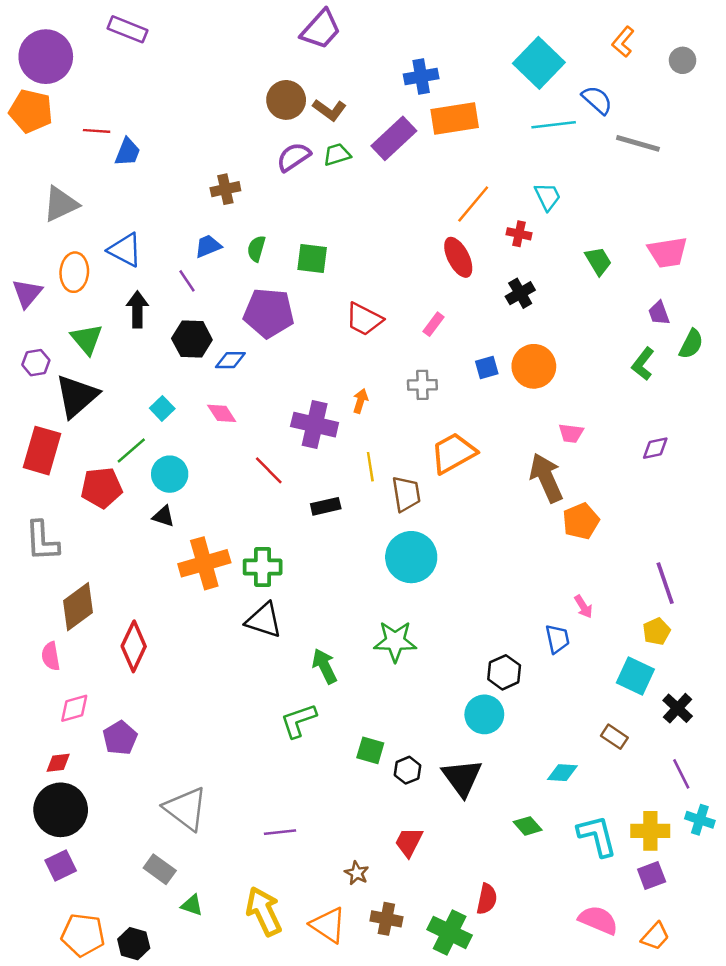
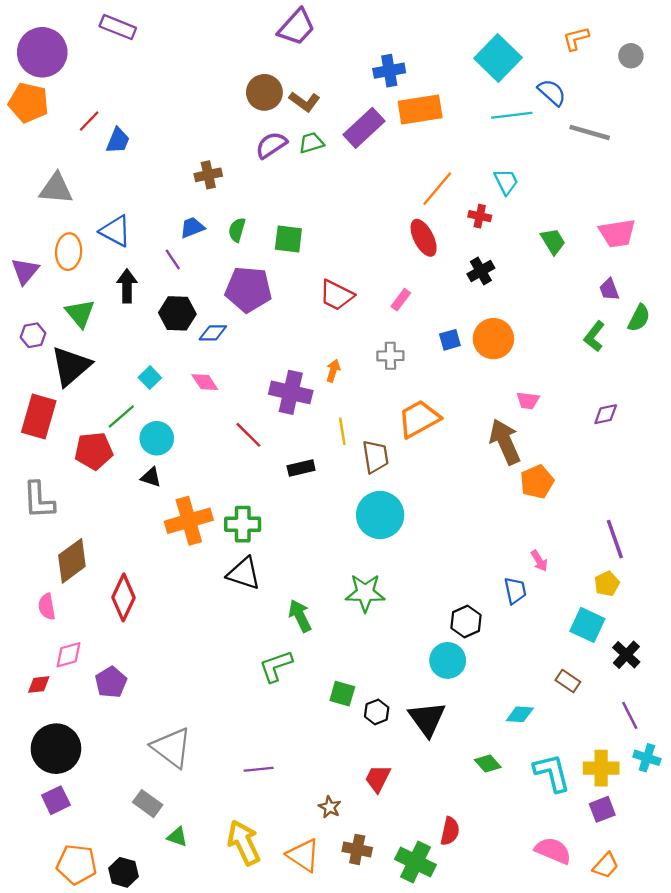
orange L-shape: (623, 42) -> (576, 39), turned 36
red line: (97, 131) -> (89, 121), turned -50
gray triangle: (61, 204) -> (56, 189), turned 30
red diamond: (58, 763) -> (39, 685), moved

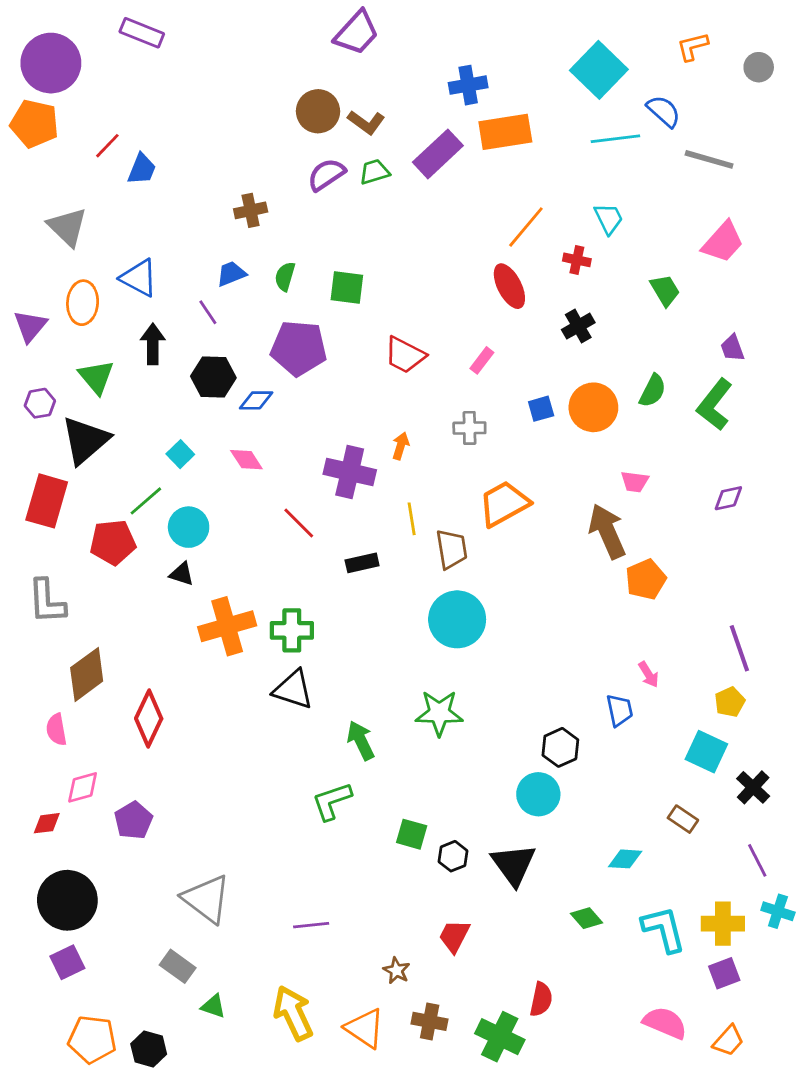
gray triangle: (56, 189) -> (67, 227), turned 39
pink trapezoid: (617, 233) -> (723, 242), moved, turned -39
green semicircle: (639, 318) -> (653, 391), moved
green L-shape: (594, 336) -> (715, 405), size x1.4

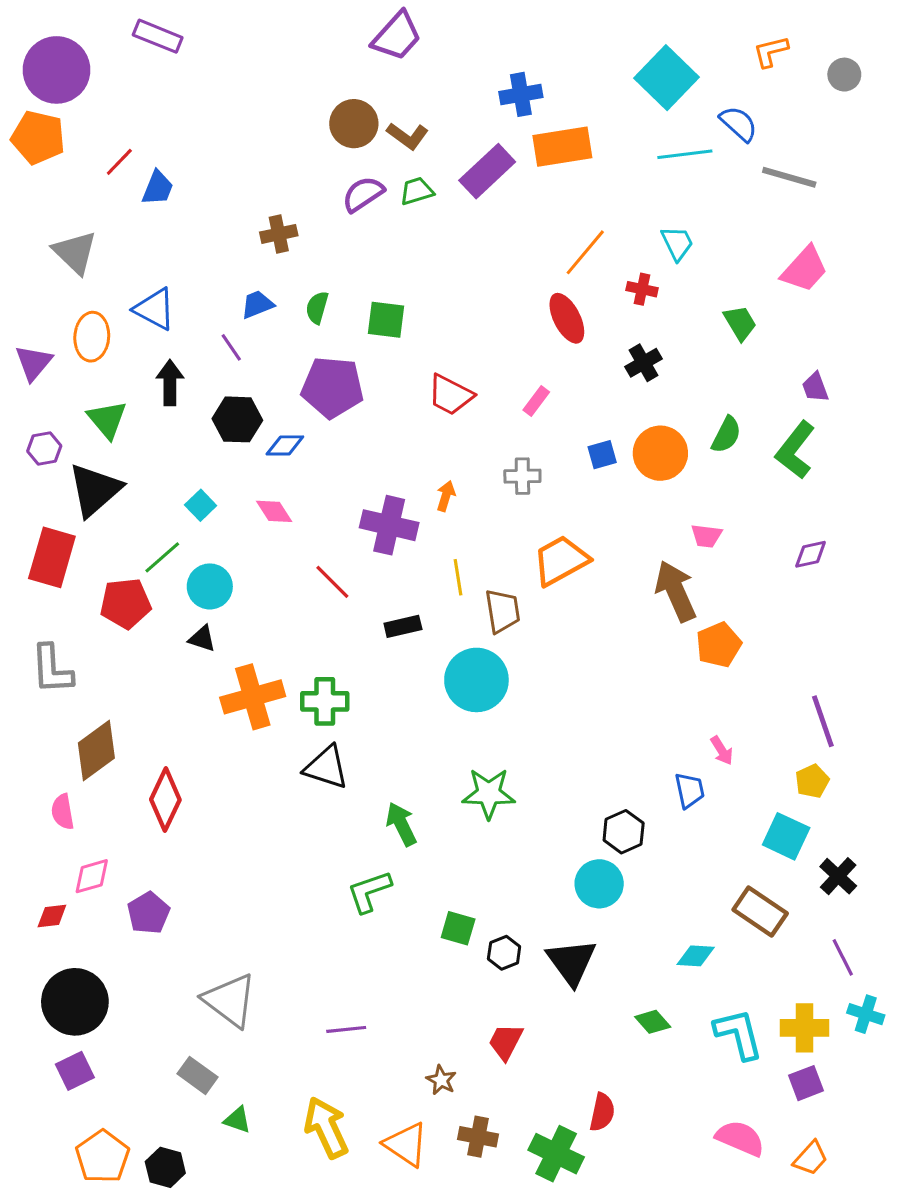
cyan circle: (457, 619) -> (476, 680), moved
brown rectangle: (683, 819) -> (760, 911), size x1.6
orange pentagon: (92, 1039) -> (102, 1157), turned 30

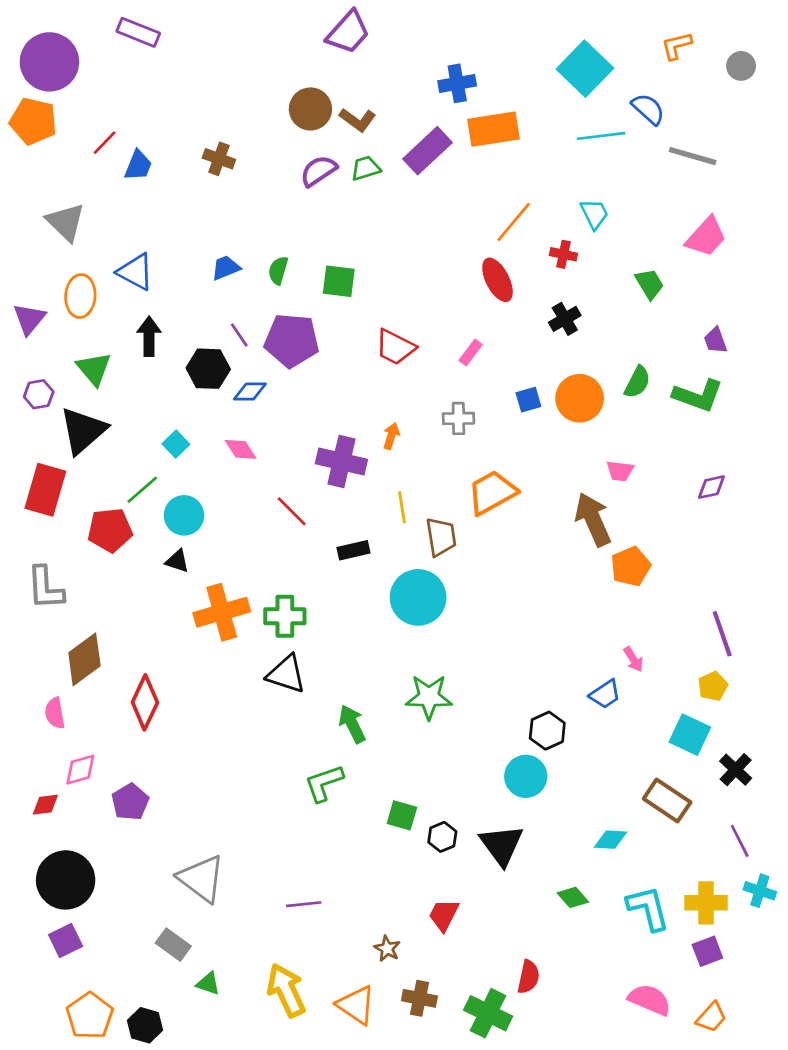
brown cross: (279, 234) -> (219, 159), moved, turned 32
purple line: (231, 347) -> (239, 335), moved
green L-shape: (795, 450) -> (698, 396), turned -108
blue trapezoid: (690, 790) -> (605, 694), turned 68

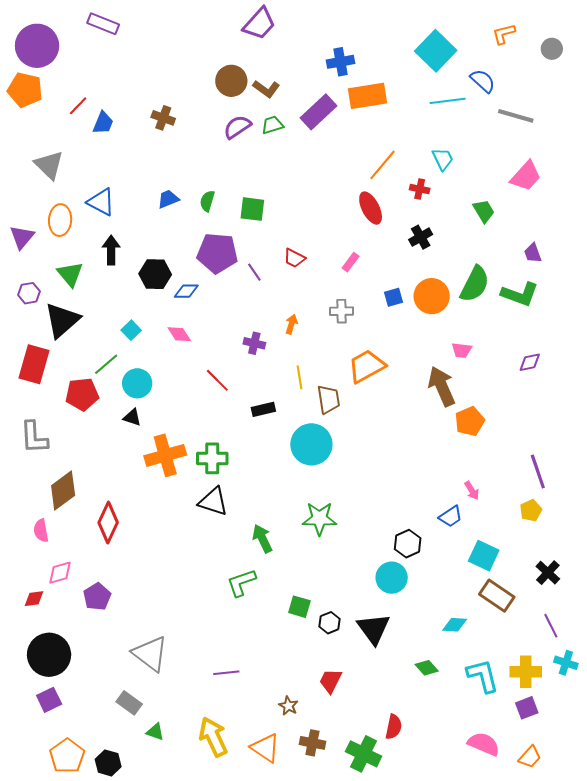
purple line: (239, 335) -> (254, 272), moved
red trapezoid: (395, 347) -> (294, 258), size x0.7
green semicircle: (637, 382) -> (475, 284), size x1.5
purple cross: (341, 462) -> (254, 343), size x0.6
cyan square: (690, 735) -> (484, 556), moved

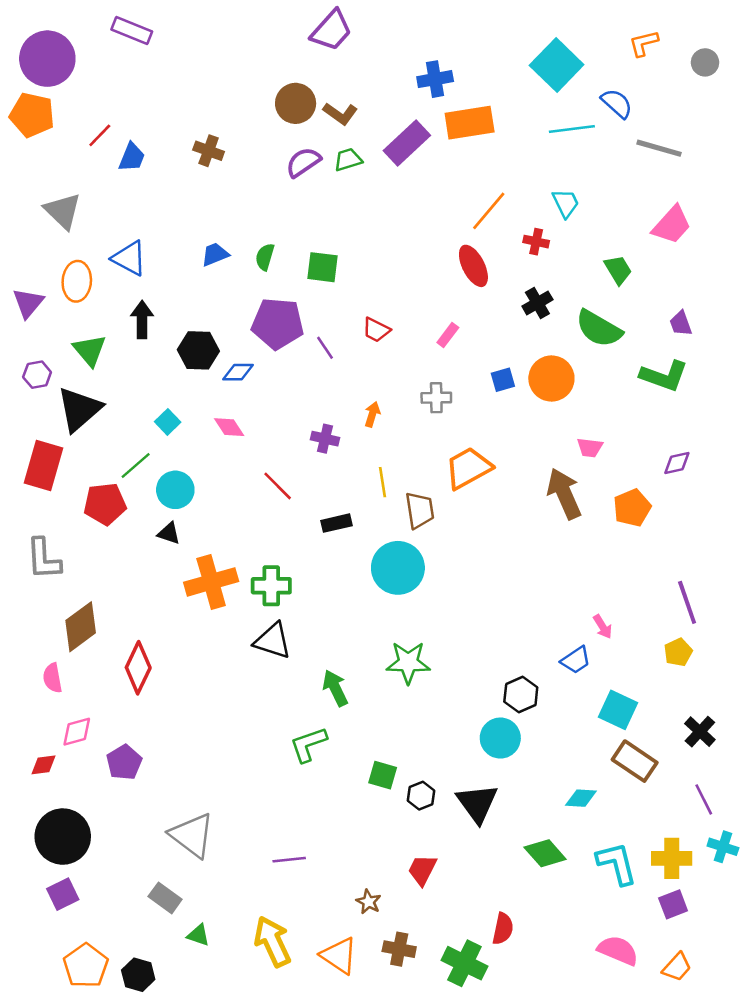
green semicircle: (475, 284) -> (599, 329), moved, turned 93
orange pentagon: (470, 421) -> (632, 508), moved
green diamond: (427, 668) -> (545, 853), size x1.4

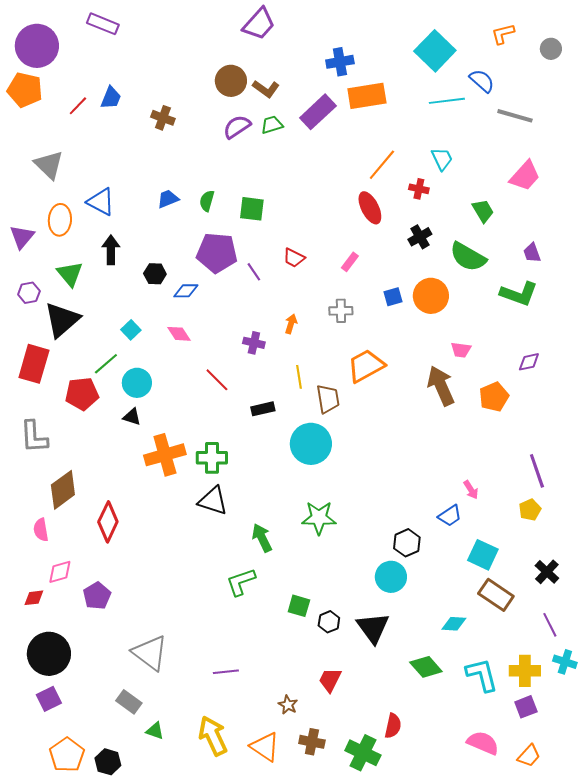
blue trapezoid: (132, 157) -> (111, 98), moved
black hexagon: (198, 350) -> (155, 274), size x0.7

